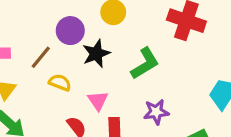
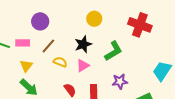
purple circle: (70, 31) -> (40, 21), moved
pink triangle: (98, 101) -> (83, 66), moved, turned 32

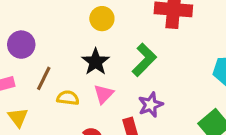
purple star: (120, 81) -> (151, 105), moved

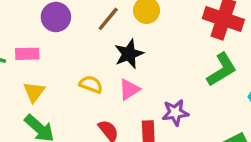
green L-shape: (144, 60) -> (222, 70), moved
brown line: (44, 78) -> (108, 19), moved

